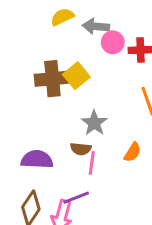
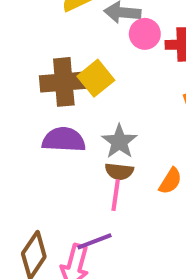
brown semicircle: (81, 149) -> (119, 171), moved
purple semicircle: (37, 159) -> (64, 140), moved

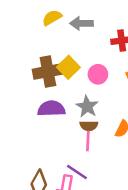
pink circle: (145, 34) -> (98, 74), moved
purple line: (94, 241) -> (77, 172), turned 60

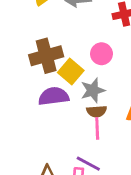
yellow square: (68, 67) -> (71, 72), moved
gray star: (87, 107) -> (93, 90), turned 30

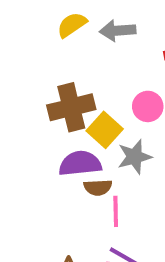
brown semicircle: (97, 111) -> (98, 187), moved
pink line: (97, 128) -> (116, 211), moved

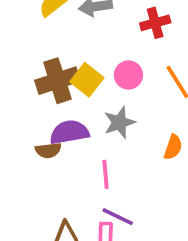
yellow square: (105, 130) -> (87, 80), moved
brown semicircle: (98, 187) -> (48, 150), moved

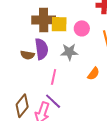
yellow square: (87, 80) -> (59, 24), turned 36
purple semicircle: (69, 132) -> (41, 49), turned 75

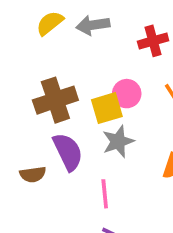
yellow square: (59, 24) -> (107, 108), moved
brown semicircle: (27, 55) -> (33, 174), moved

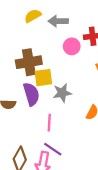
pink circle: (127, 94) -> (72, 46), moved
yellow square: (107, 108) -> (43, 78), moved

